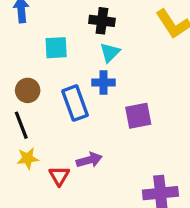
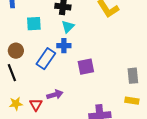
blue rectangle: (75, 103) -> (46, 59), turned 55
yellow star: (28, 158) -> (16, 104), moved

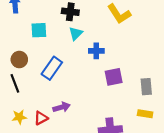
blue cross: (64, 46) -> (96, 51), moved
purple square: (86, 67) -> (114, 77), moved
red triangle: (36, 105) -> (41, 118), turned 32

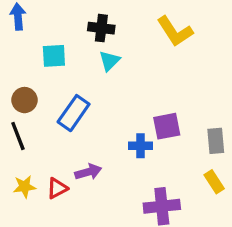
blue cross: (96, 51) -> (141, 146), moved
yellow rectangle: (145, 114) -> (214, 182), turned 48

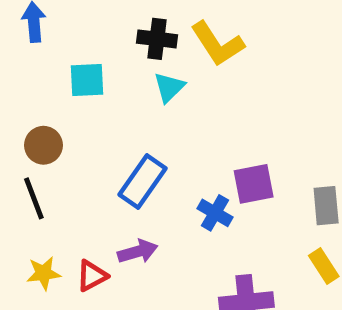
yellow L-shape: (175, 31) -> (217, 44), moved
blue rectangle: (74, 113) -> (143, 181), moved
blue cross: (141, 146) -> (215, 213), turned 30

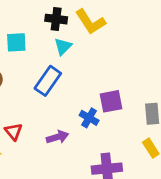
blue rectangle: (143, 181) -> (48, 81), moved
purple arrow: (138, 252) -> (57, 137), moved
red triangle: (92, 276) -> (14, 132), moved, turned -42

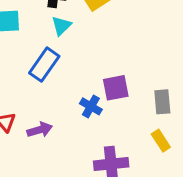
purple arrow: (57, 137) -> (40, 130), moved

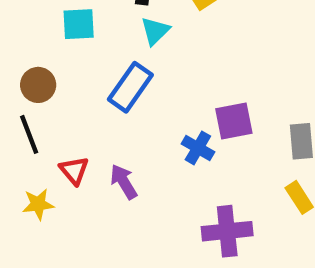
purple arrow: (40, 130) -> (124, 182), turned -105

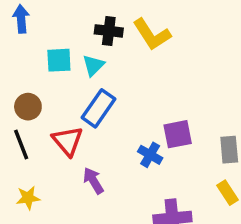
cyan triangle: (155, 31) -> (93, 65), moved
red triangle: (74, 170) -> (68, 141), moved, size x1.4

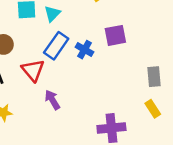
purple square: (178, 134) -> (115, 35), moved
blue cross: (150, 155) -> (84, 50), moved

